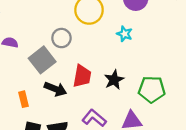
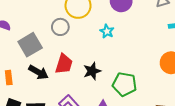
gray circle: (61, 38) -> (60, 27), moved

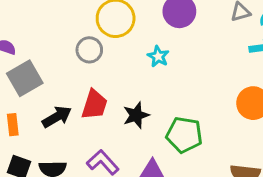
gray square: (30, 45) -> (25, 78), moved
black arrow: (38, 72) -> (57, 117), turned -60

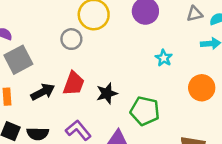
cyan star: (158, 56) -> (164, 58), moved

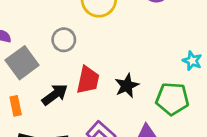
gray circle: (71, 39) -> (64, 40), moved
cyan star: (164, 58) -> (192, 61), moved

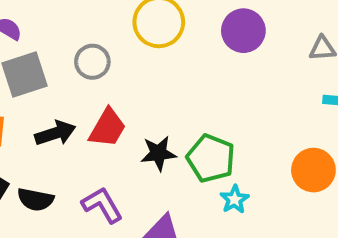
cyan star: (192, 61) -> (234, 199), moved
green pentagon: (172, 99) -> (211, 158), moved

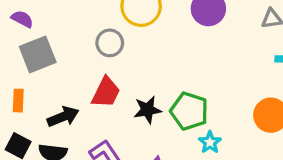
gray circle: (92, 62) -> (110, 43), moved
black arrow: (55, 133) -> (63, 117), moved

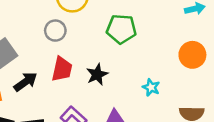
green pentagon: (189, 111) -> (121, 29), moved
black arrow: (63, 117) -> (25, 82), moved

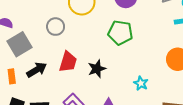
gray circle: (55, 31) -> (56, 27), moved

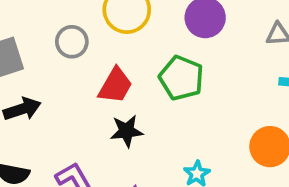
red trapezoid: (68, 62) -> (115, 85), moved

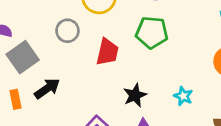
black star: (126, 131) -> (135, 95), moved

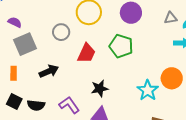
black arrow: (47, 88) -> (49, 71), moved
cyan star: (183, 96) -> (148, 90), moved, size x1.5

